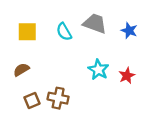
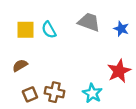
cyan semicircle: (64, 32) -> (49, 30), moved
cyan star: (98, 70) -> (92, 93), moved
red star: (127, 76) -> (119, 71), size x1.5

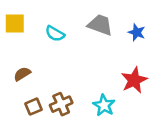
yellow square: (25, 30) -> (15, 24), moved
cyan semicircle: (49, 30) -> (55, 34), turned -30
brown cross: (54, 92) -> (61, 104), turned -36

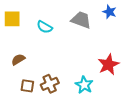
blue star: (137, 32) -> (109, 12), moved
brown square: (34, 107) -> (27, 86), turned 32

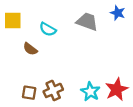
brown semicircle: (18, 59) -> (30, 49), moved, turned -112
red star: (108, 65) -> (117, 89), moved

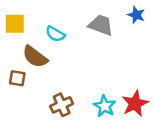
brown semicircle: (30, 49) -> (35, 57), size x1.5
brown square: (29, 93) -> (17, 78), moved

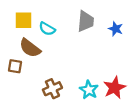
blue star: (136, 15) -> (116, 29), moved
yellow square: (15, 24) -> (24, 20), moved
gray trapezoid: (101, 25) -> (86, 21), turned 75

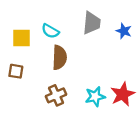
yellow square: (24, 20) -> (22, 38), moved
brown semicircle: (30, 48) -> (59, 57), moved, turned -125
cyan star: (89, 90) -> (95, 97), turned 30

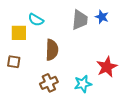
cyan semicircle: (50, 31) -> (36, 20), moved
blue star: (124, 31) -> (102, 17), moved
red star: (123, 94) -> (107, 67), moved

